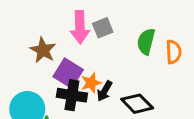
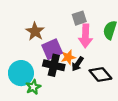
pink arrow: (80, 27) -> (86, 36), moved
purple square: (68, 73) -> (52, 49), turned 30

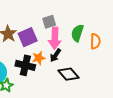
purple square: (52, 49) -> (28, 37), moved
black arrow: (78, 64) -> (56, 55), moved

